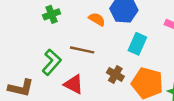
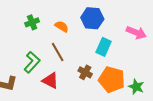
orange semicircle: (97, 19) -> (62, 26), moved
brown line: (82, 50) -> (58, 52), turned 48

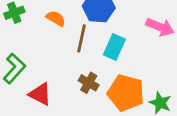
brown line: (58, 52) -> (82, 38), moved, turned 42

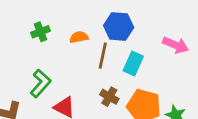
orange semicircle: (56, 18) -> (79, 37), turned -42

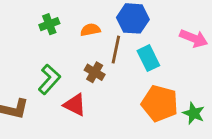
cyan rectangle: (133, 64) -> (148, 58), turned -50
brown cross: (109, 97) -> (95, 72), moved

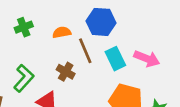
pink arrow: (194, 38) -> (147, 59), moved
brown line: (116, 50) -> (85, 51), turned -35

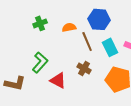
brown cross: (66, 72) -> (84, 68), moved

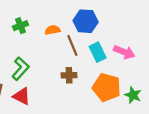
brown cross: (84, 68) -> (69, 75), turned -32
red triangle: (58, 80) -> (22, 96), moved

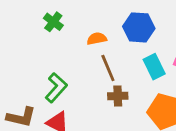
green cross: (20, 26) -> (53, 22), moved, turned -32
brown line: (72, 45) -> (108, 68), moved

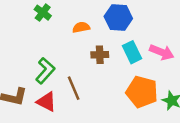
brown line: (108, 68) -> (74, 88), moved
brown cross: (118, 96) -> (100, 55), moved

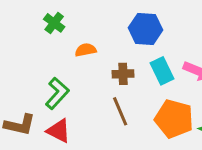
orange semicircle: (81, 27) -> (86, 50), moved
brown line: (74, 88) -> (120, 111), moved

